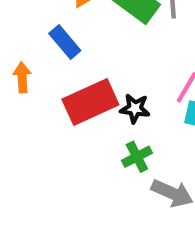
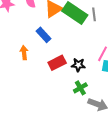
red rectangle: (90, 102) -> (57, 63), size x0.7

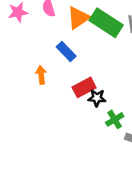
black star: (78, 65) -> (97, 98), moved

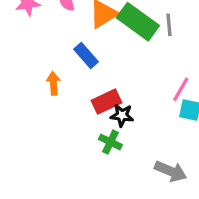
green cross: (115, 119) -> (110, 142), moved, turned -36

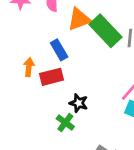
red rectangle: (107, 102) -> (51, 77), moved

